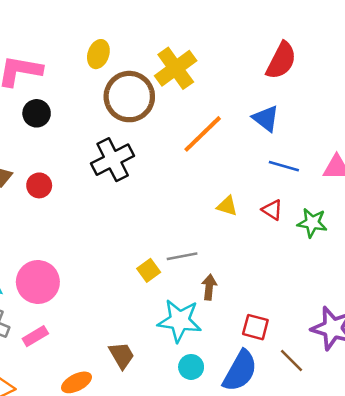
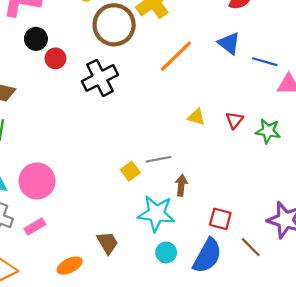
blue line: (284, 166) -> (265, 62), moved
red circle: (39, 185) -> (55, 58), moved
red triangle: (272, 210) -> (234, 120), turned 36

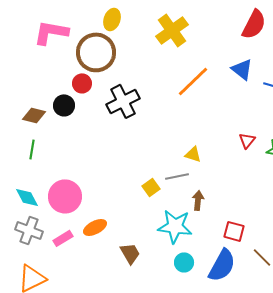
brown circle: (114, 25) -> (96, 52), moved
black circle: (36, 39) -> (64, 105), moved
yellow triangle: (196, 117) -> (193, 154), moved
orange ellipse: (70, 266) -> (95, 227), moved

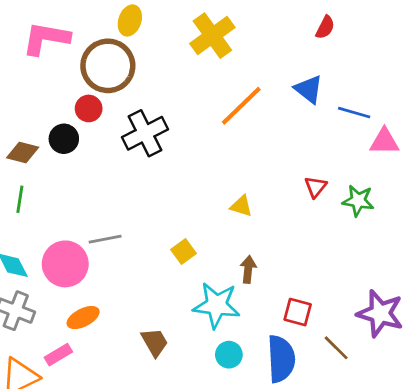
red semicircle: (254, 24) -> (325, 27), size x0.6
gray line: (177, 176) -> (105, 239), moved
orange ellipse: (95, 227) -> (83, 318), moved
pink rectangle: (63, 238) -> (58, 355), moved
blue semicircle: (222, 265) -> (281, 359), turned -32

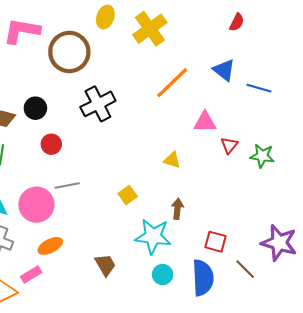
yellow ellipse: (130, 20) -> (105, 17), moved
red circle: (89, 108) -> (51, 144), moved
pink triangle: (384, 141) -> (205, 122), moved

